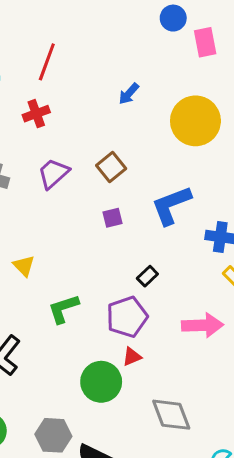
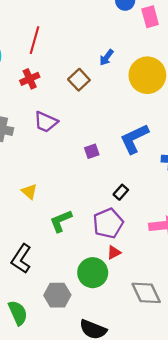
blue arrow: (129, 94) -> (107, 57), moved
brown square: (111, 167) -> (79, 80), moved
purple trapezoid: (53, 173) -> (46, 122), turned -110
gray hexagon: (53, 435) -> (57, 295), moved

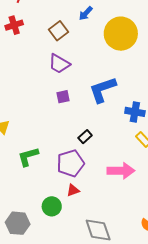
purple trapezoid: (46, 122) -> (59, 64), moved
green circle: (93, 273) -> (52, 206), size x0.7

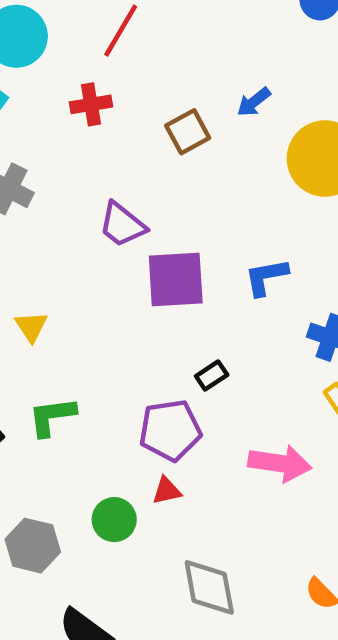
purple trapezoid: (59, 64) -> (122, 225), moved
blue L-shape: (103, 90) -> (266, 277), size x0.7
purple square: (63, 97) -> (176, 280), size x2.0
green L-shape: (28, 157) -> (52, 417), moved

